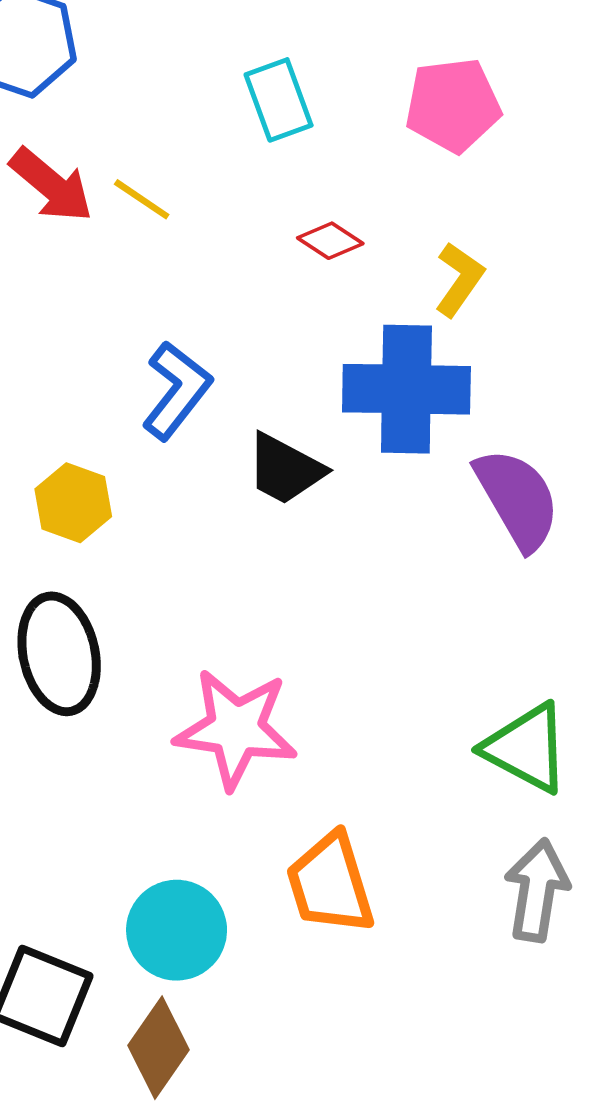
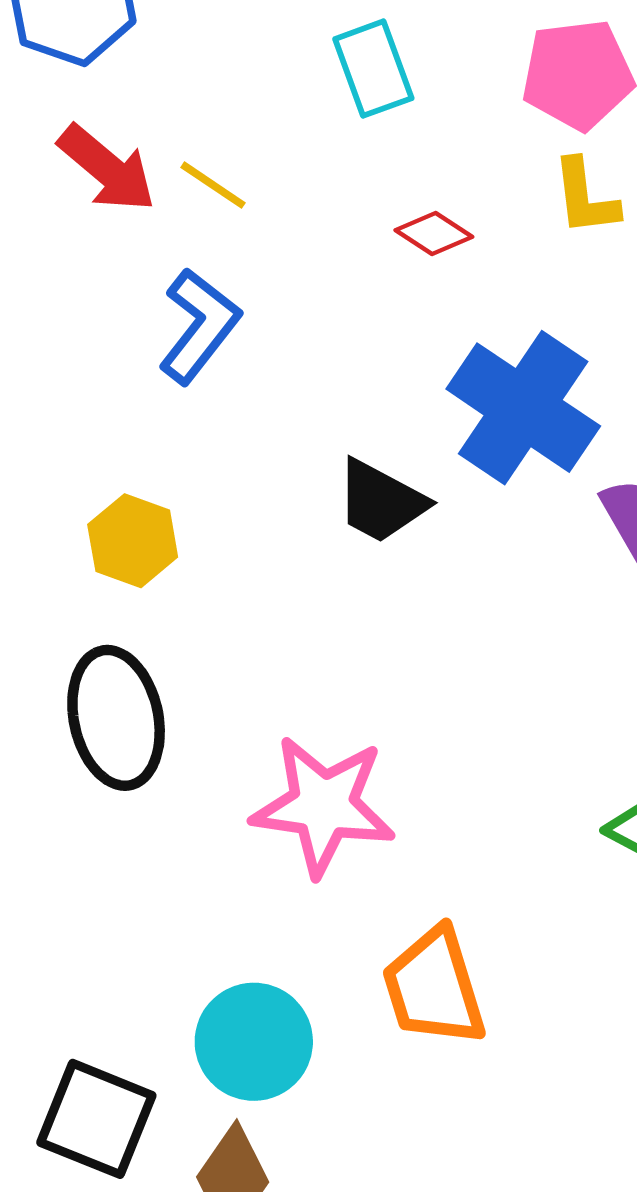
yellow L-shape: (459, 279) -> (585, 197), moved, turned 138
blue cross: (406, 389) -> (523, 408), turned 33
blue L-shape: (177, 390) -> (199, 326), moved

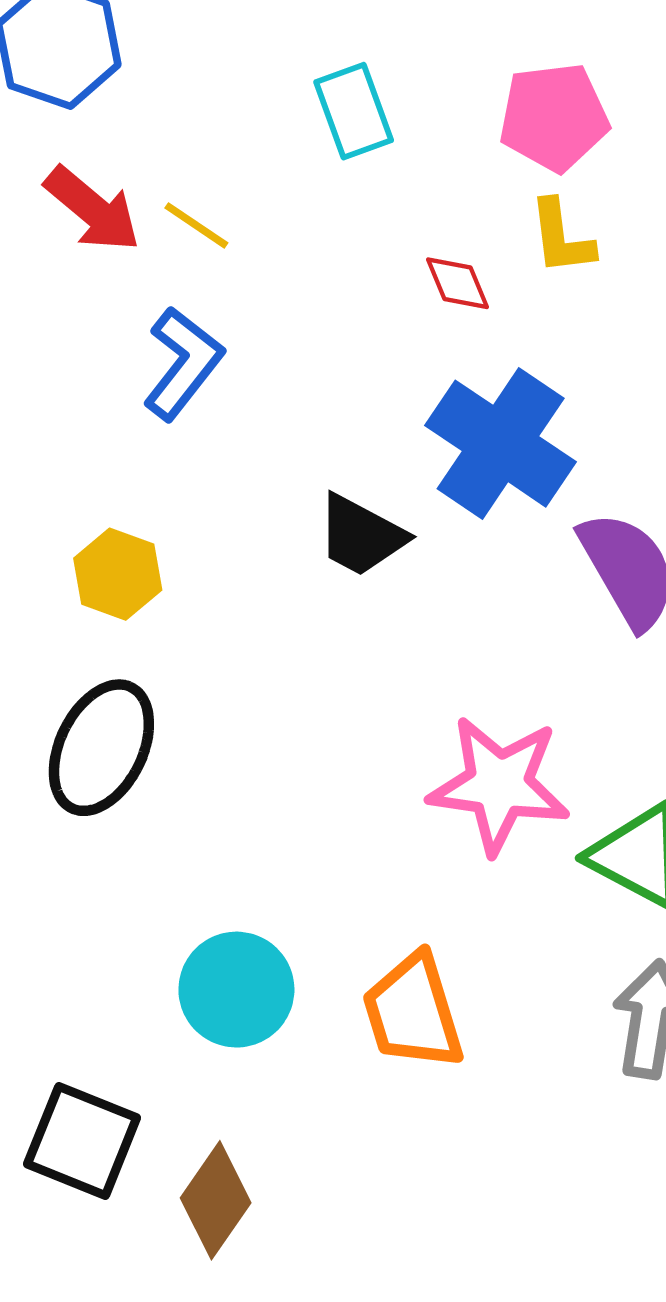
red diamond: (434, 234) -> (458, 283), moved, turned 34
black ellipse: (116, 718) -> (101, 748), turned 38
pink star: (323, 806) -> (499, 785), moved
cyan circle: (254, 1042) -> (236, 990), moved

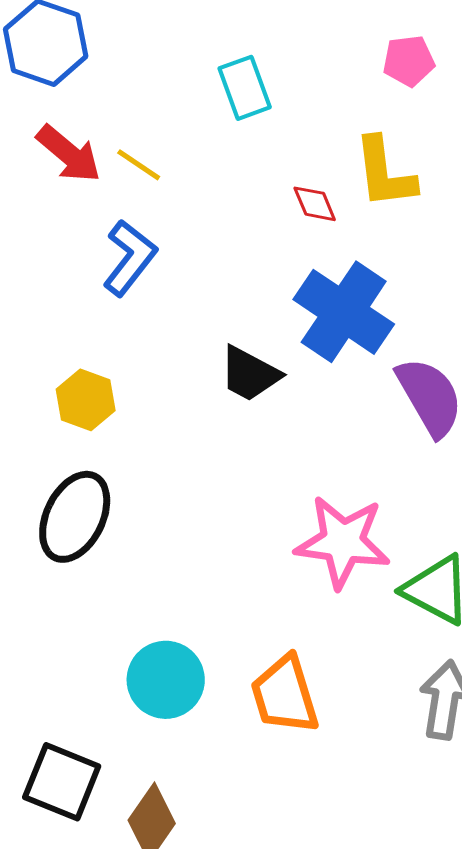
pink pentagon: (554, 117) -> (409, 61), moved, size x0.7
yellow L-shape: (561, 237) -> (385, 173), size x1.4

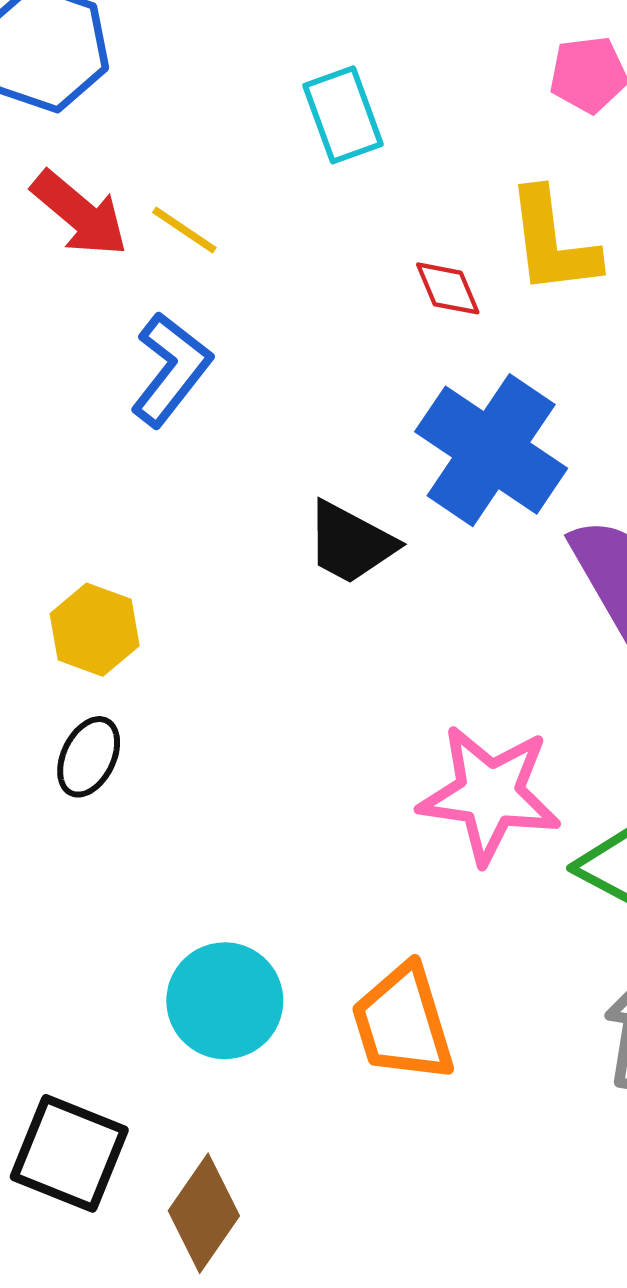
yellow hexagon: (86, 400) -> (95, 630), moved
black ellipse: (75, 517) -> (89, 757), size x0.6

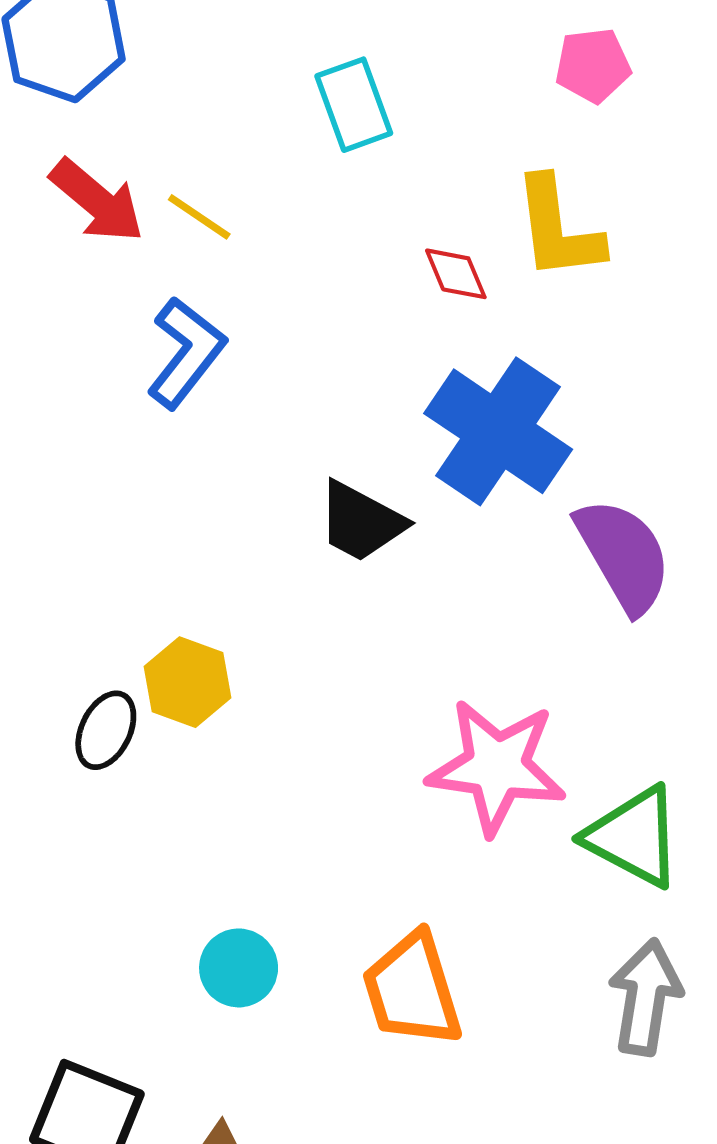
yellow hexagon: (95, 630) -> (187, 682), moved
cyan circle: (225, 1001) -> (239, 968), size x0.7

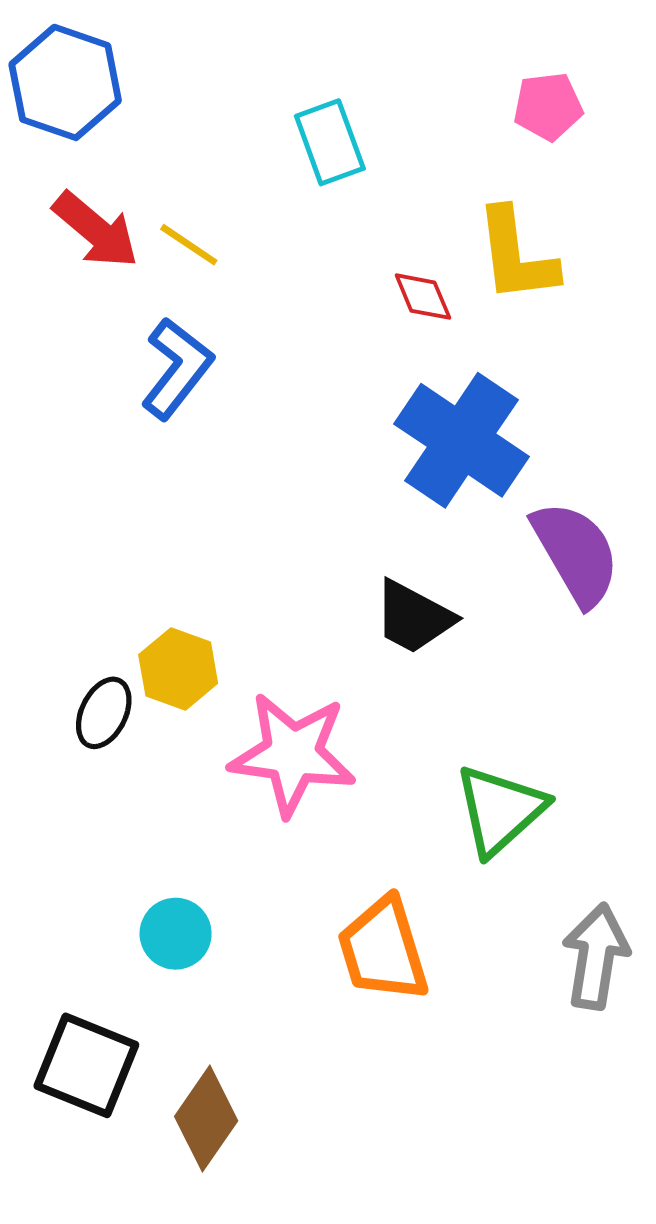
black trapezoid: (361, 522) -> (414, 617), moved
pink star: (497, 767) -> (293, 754), moved
green triangle: (634, 837) -> (500, 810), moved, turned 50
cyan circle: (239, 968) -> (176, 934), moved

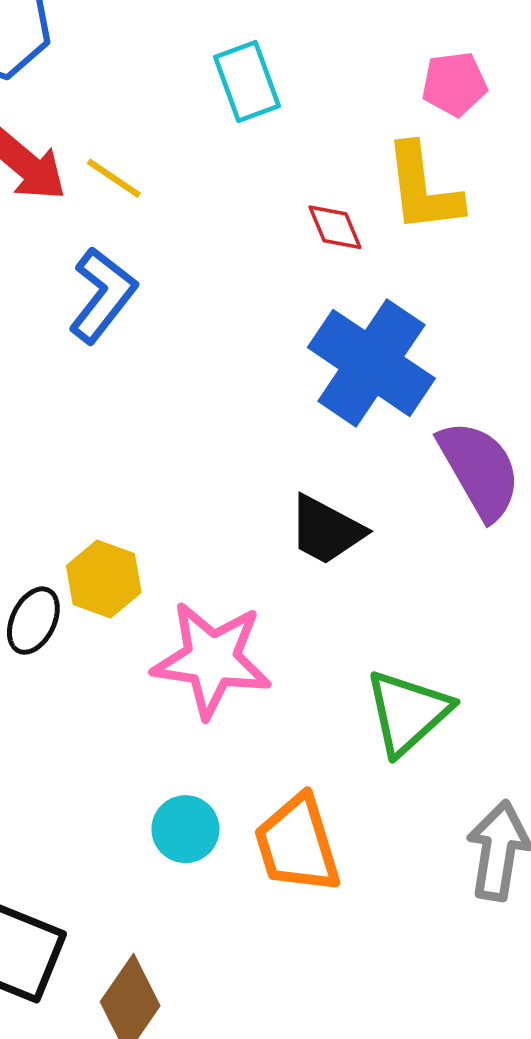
pink pentagon: (548, 106) -> (454, 84), moved
cyan circle: (176, 934) -> (185, 829), moved

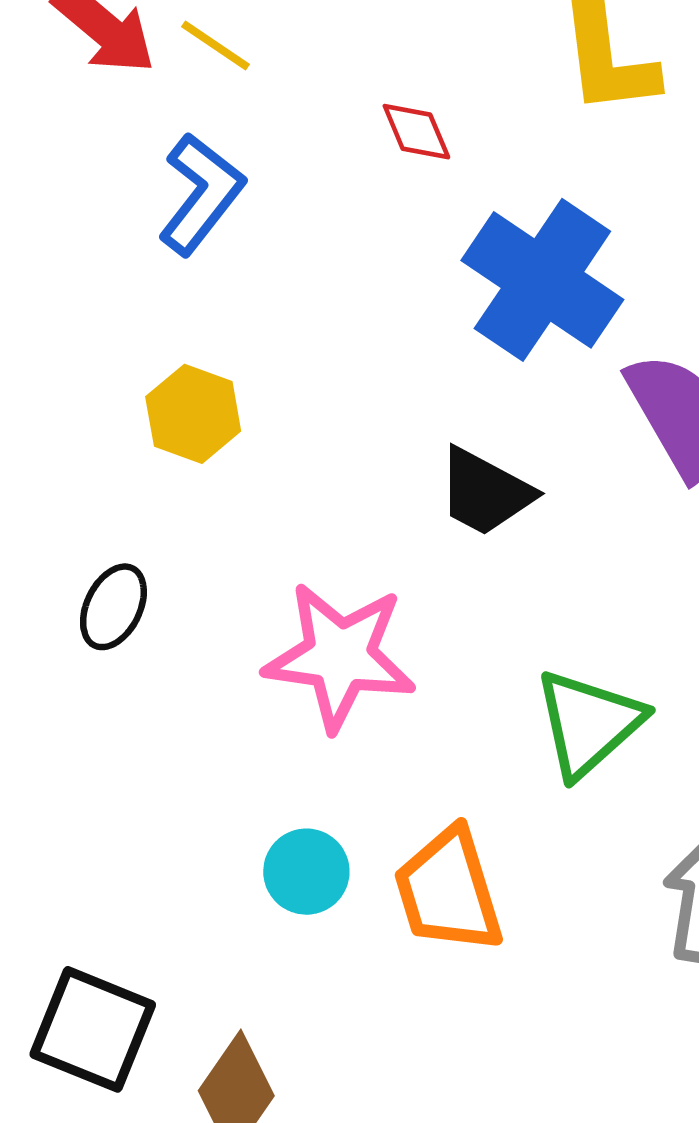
red diamond: (335, 227) -> (416, 132), moved
yellow hexagon: (104, 579) -> (193, 414), moved

